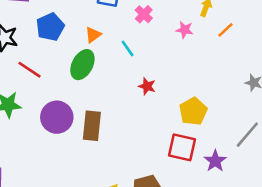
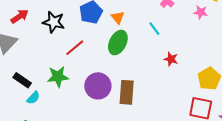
orange triangle: (93, 35) -> (118, 17), moved, turned -32
red line: (29, 70) -> (75, 48), turned -72

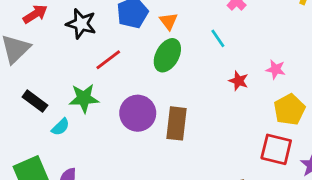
pink star: (201, 12) -> (276, 69), moved
cyan semicircle: (33, 98) -> (60, 127), moved

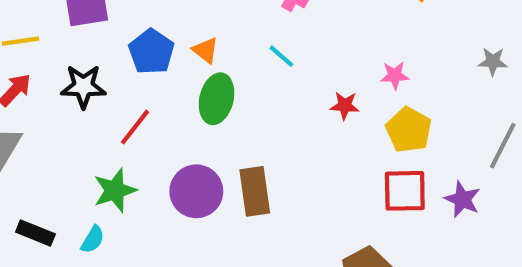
pink star: (276, 69) -> (395, 75), moved
red star: (239, 81) -> (345, 106), moved
black rectangle: (35, 101) -> (35, 233), moved

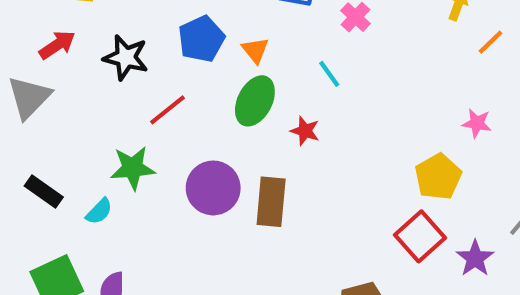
pink star: (395, 75) -> (477, 123), moved
red star: (345, 106) -> (305, 131), moved
red square: (405, 191) -> (420, 236), turned 36

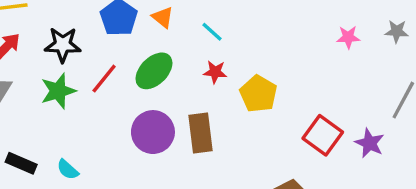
cyan line: (329, 74) -> (212, 32), moved
green ellipse: (255, 101) -> (154, 71), moved, turned 30
green star: (133, 168) -> (58, 91), moved
yellow pentagon: (438, 177) -> (258, 94), moved
cyan semicircle: (99, 211) -> (68, 169), turned 100

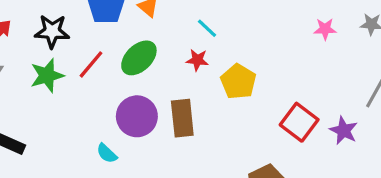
cyan line: (212, 32) -> (207, 28), moved
cyan semicircle: (68, 169) -> (107, 153), moved

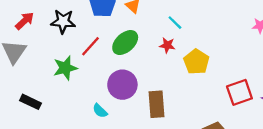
green star: (47, 75) -> (65, 68), moved
brown rectangle: (182, 118) -> (156, 104), moved
red square: (299, 122) -> (239, 92), turned 32

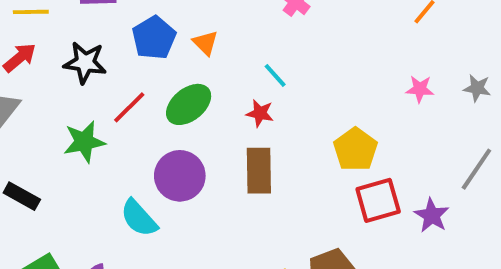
yellow pentagon: (196, 62) -> (355, 149), moved
brown rectangle: (156, 104) -> (259, 171), moved
cyan semicircle: (100, 111) -> (139, 218), size x1.5

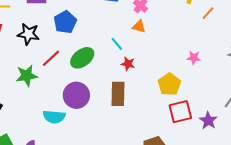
orange triangle: (205, 43) -> (139, 27), moved, turned -32
cyan line: (275, 75) -> (117, 44), moved
pink star: (420, 89) -> (194, 58), moved
red star: (260, 113) -> (128, 64), moved
cyan semicircle: (139, 218) -> (54, 117), turned -45

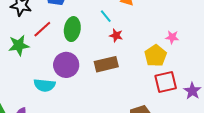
green ellipse: (82, 58) -> (72, 29), turned -45
pink star: (194, 58) -> (172, 37), moved
brown rectangle: (118, 94) -> (106, 64), turned 75

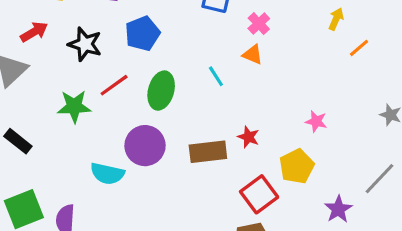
red star: (116, 35) -> (248, 137), moved
yellow pentagon: (155, 56) -> (297, 166), moved
red square: (166, 82) -> (259, 194), moved, turned -30

